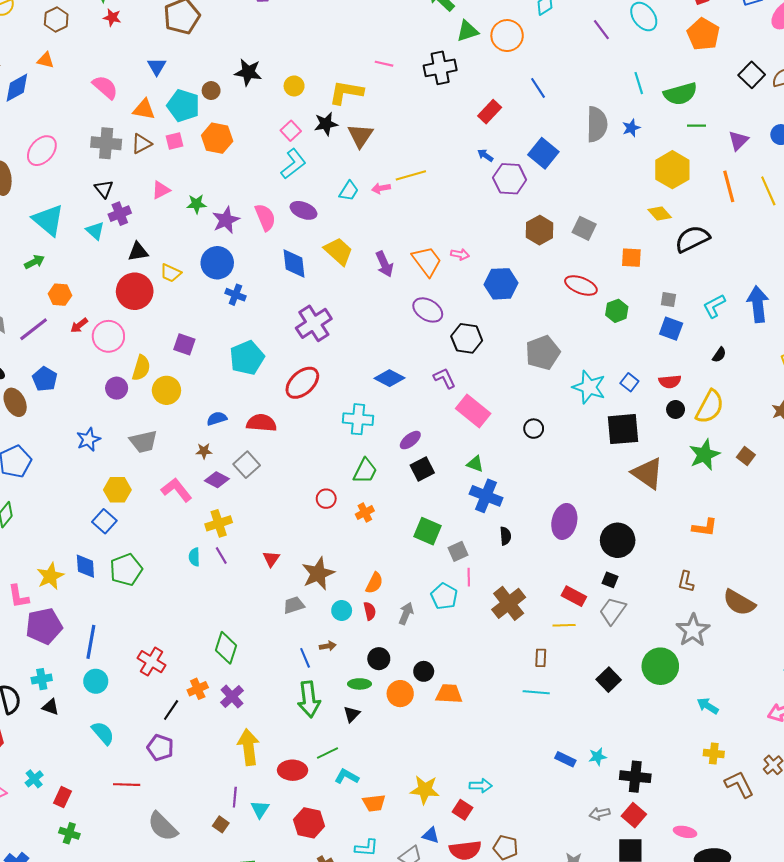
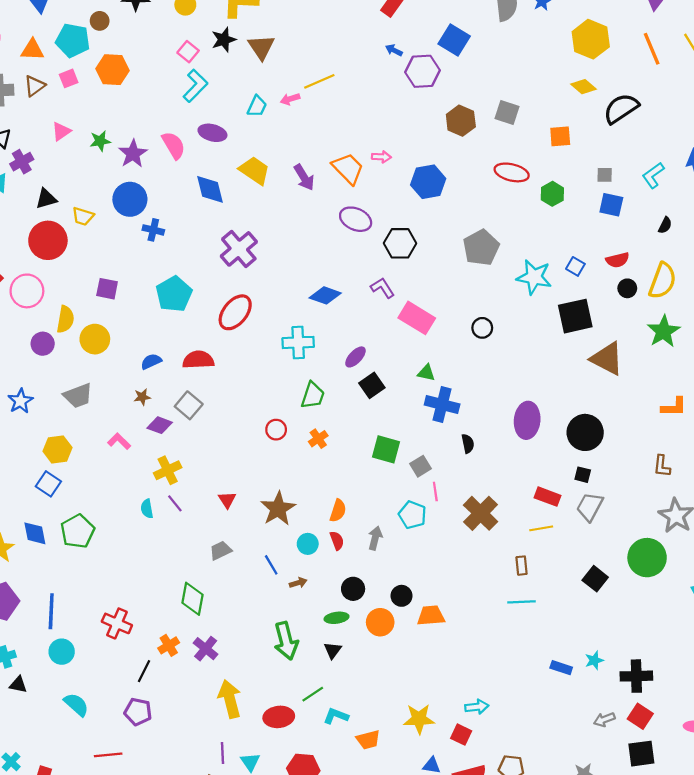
pink L-shape: (177, 490) -> (119, 441), size x0.7
gray trapezoid: (294, 605) -> (220, 550), moved
blue line: (305, 658) -> (271, 565), moved

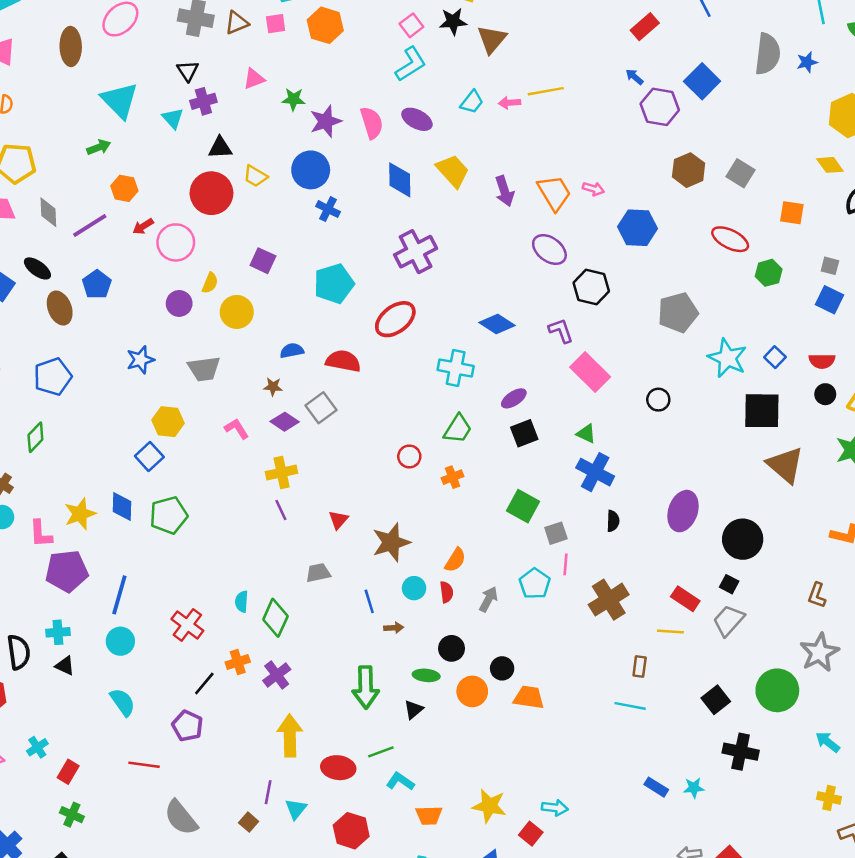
yellow semicircle: (65, 319) -> (210, 283), size x0.7
cyan semicircle: (147, 509) -> (242, 602), moved
black cross: (636, 676) -> (741, 752), moved

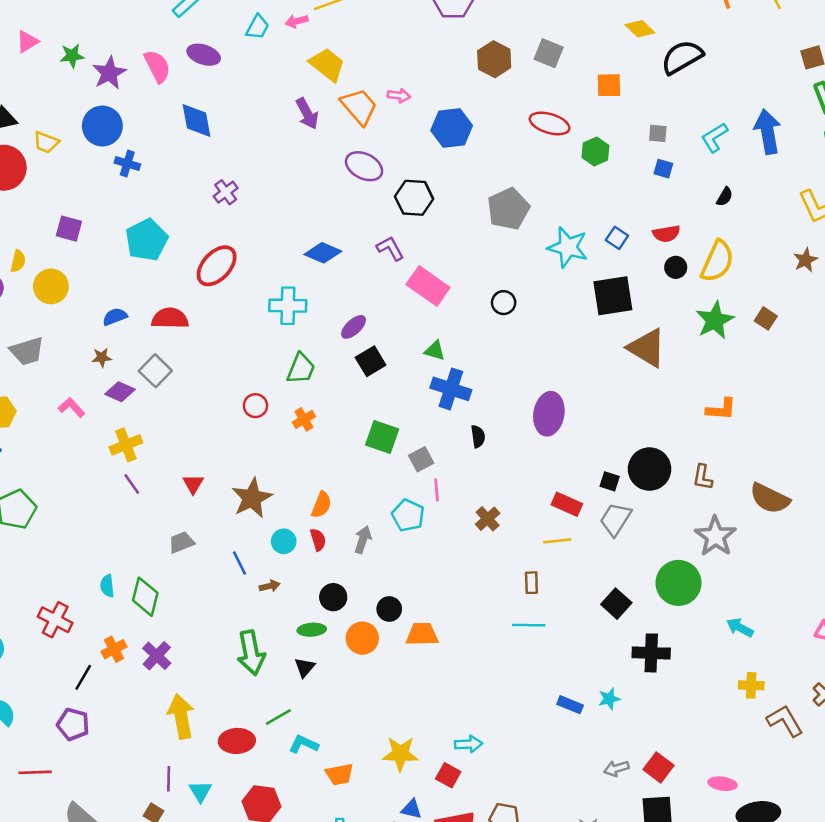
yellow trapezoid: (453, 171) -> (327, 65), moved
purple cross: (416, 252) -> (226, 192), size x0.6
blue square: (830, 300) -> (663, 169), size x0.7
black circle: (743, 539) -> (650, 469), moved
brown cross: (609, 600) -> (488, 519), size x0.6

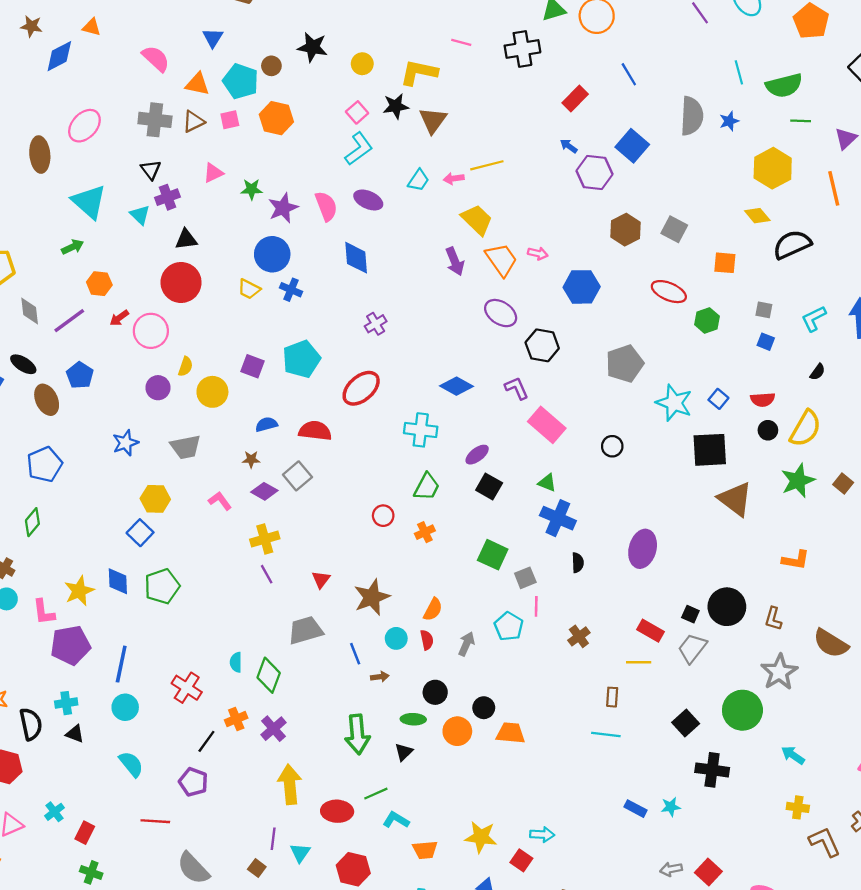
yellow trapezoid: (46, 142) -> (249, 289), moved
purple square: (69, 229) -> (252, 366), moved
black square: (371, 361) -> (489, 487), turned -35
gray trapezoid: (182, 542) -> (306, 630), size x1.5

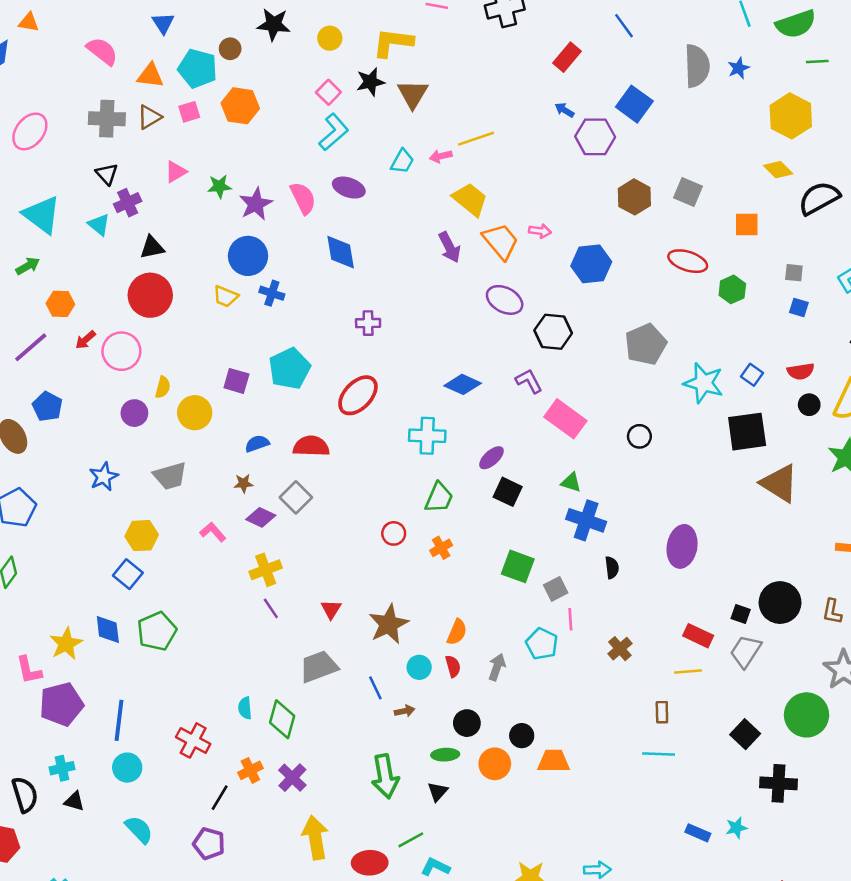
purple cross: (376, 324) -> (368, 323), turned 35

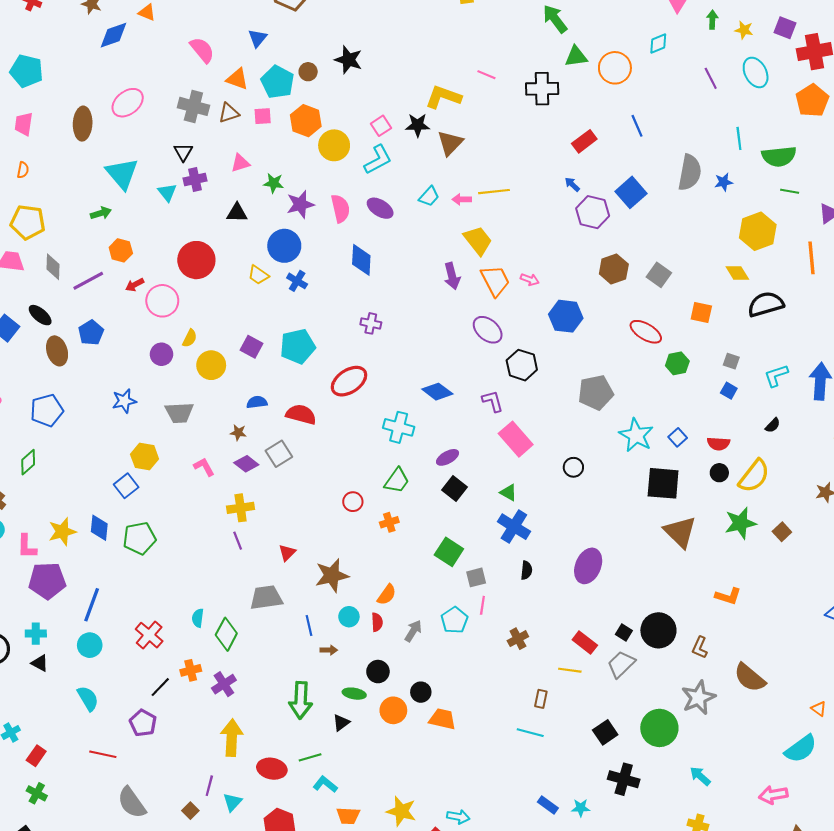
yellow circle: (330, 38) -> (334, 145), moved, size x1.5
black triangle: (152, 247) -> (237, 213), moved

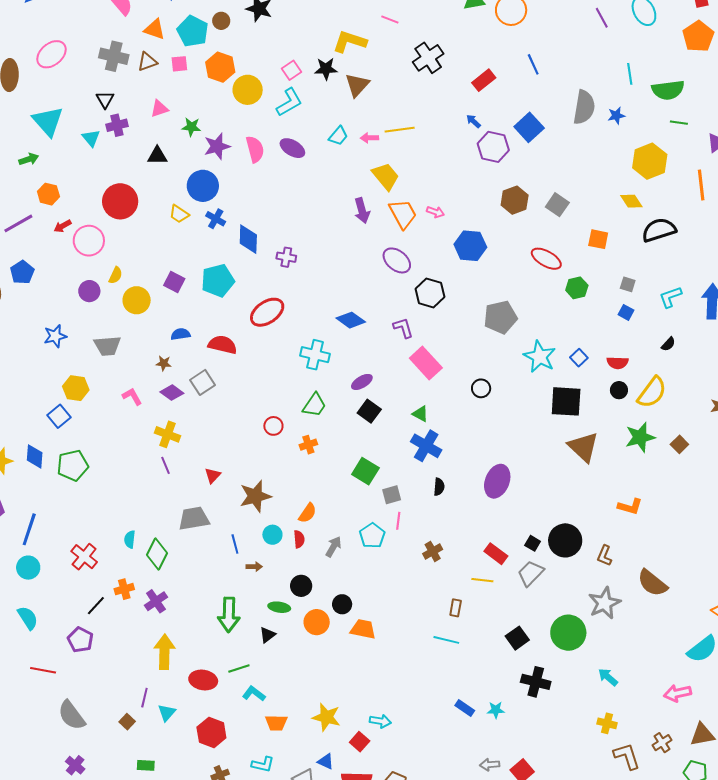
black cross: (542, 89) -> (428, 58), moved, turned -32
blue diamond: (361, 260) -> (248, 239), moved
yellow cross: (241, 508) -> (168, 434), turned 30

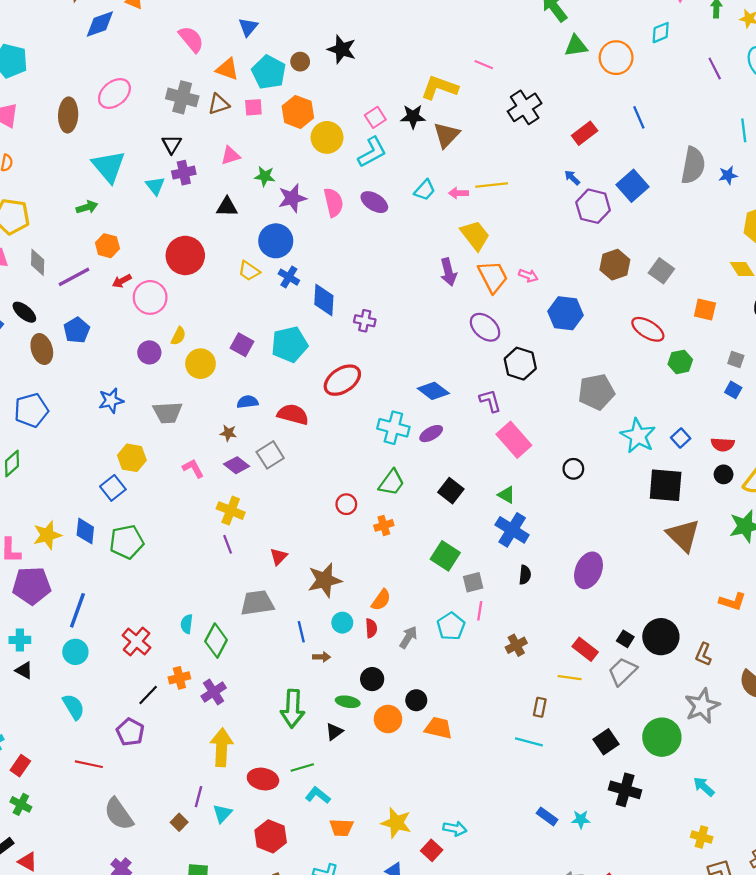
purple ellipse: (362, 382) -> (431, 434), moved

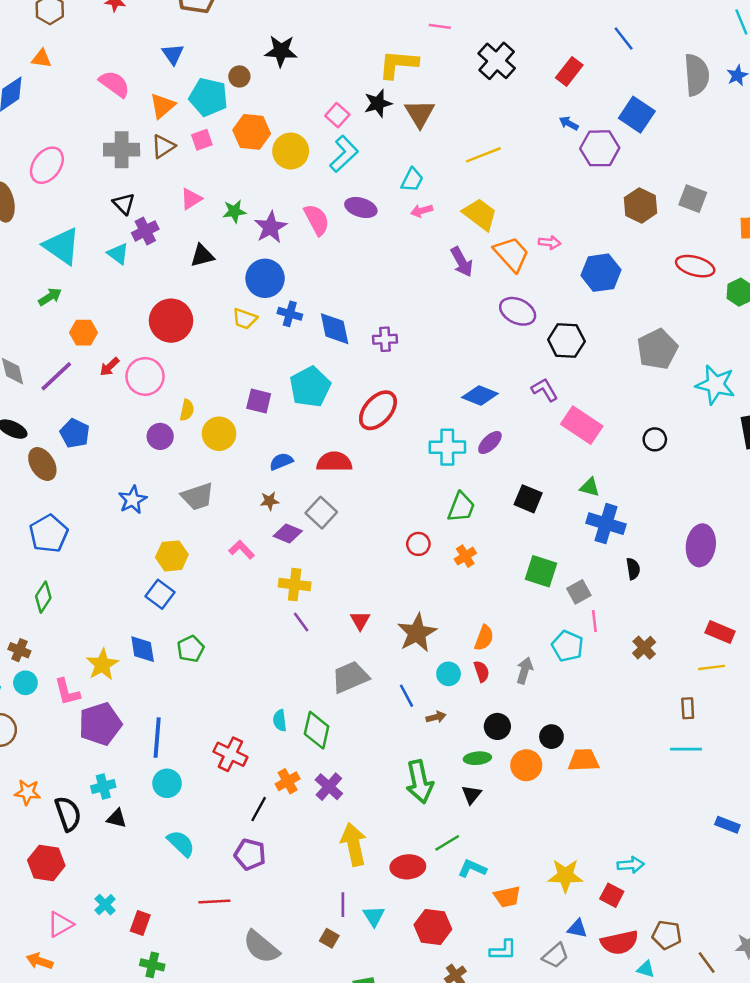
orange triangle: (227, 69) -> (162, 106), turned -45
pink arrow: (458, 193) -> (422, 211), moved
green pentagon: (127, 542) -> (191, 649), size x0.7

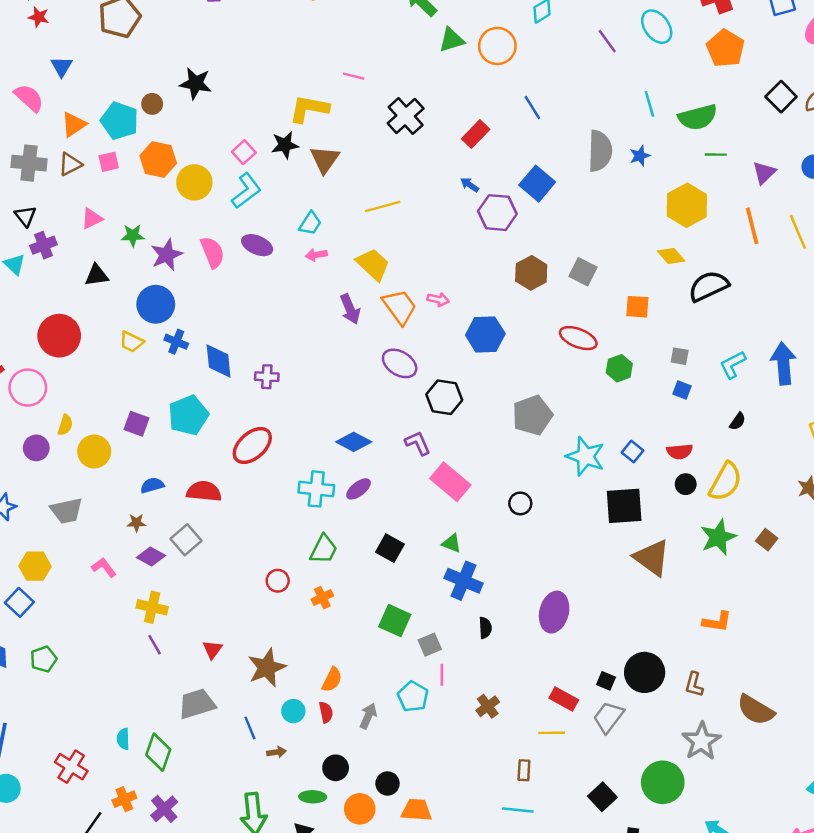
blue triangle: (173, 54) -> (62, 66), moved

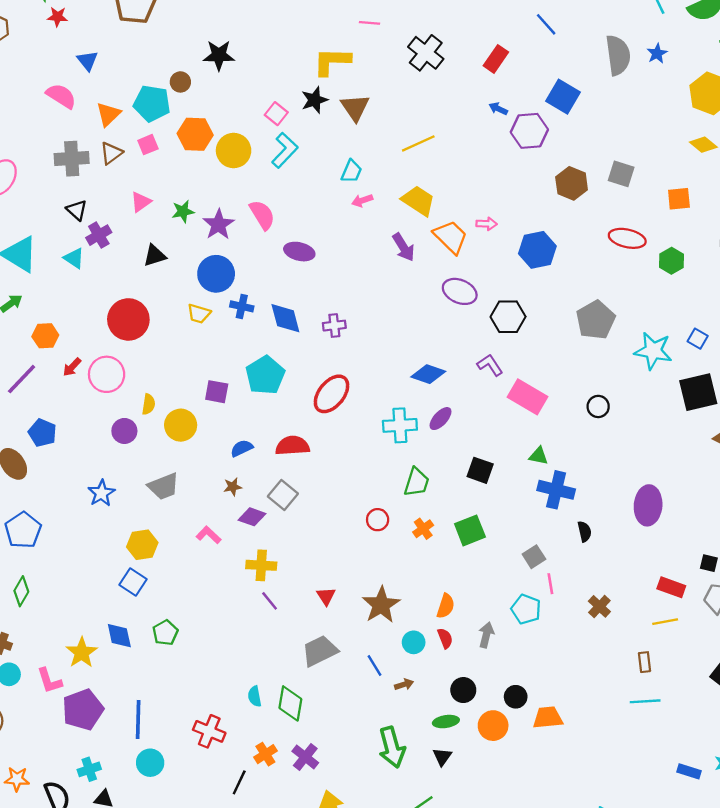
purple ellipse: (257, 245) -> (299, 252), moved
green square: (395, 621) -> (470, 530), moved, turned -36

